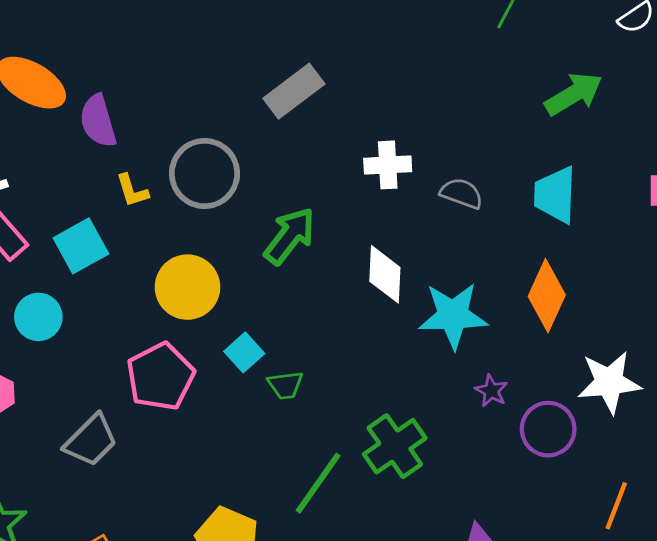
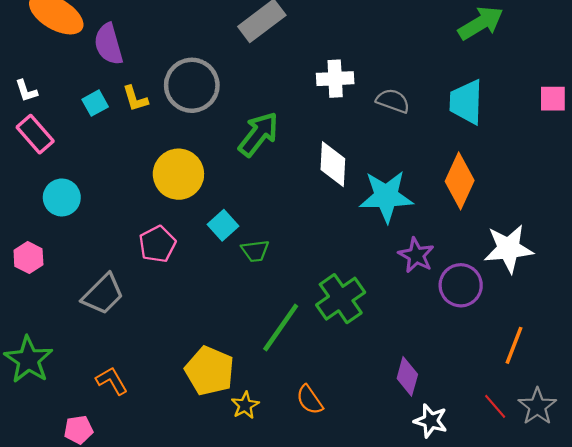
cyan square: (81, 246) -> (95, 103), moved, size x0.6
pink pentagon: (160, 377) -> (157, 244), size x0.7
purple star: (491, 391) -> (416, 255), size x1.4

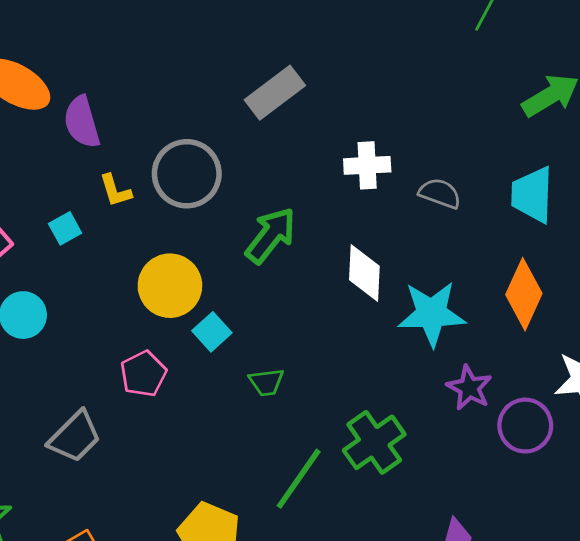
cyan square: (95, 103) -> (65, 228), moved
cyan square: (223, 225) -> (212, 332), moved

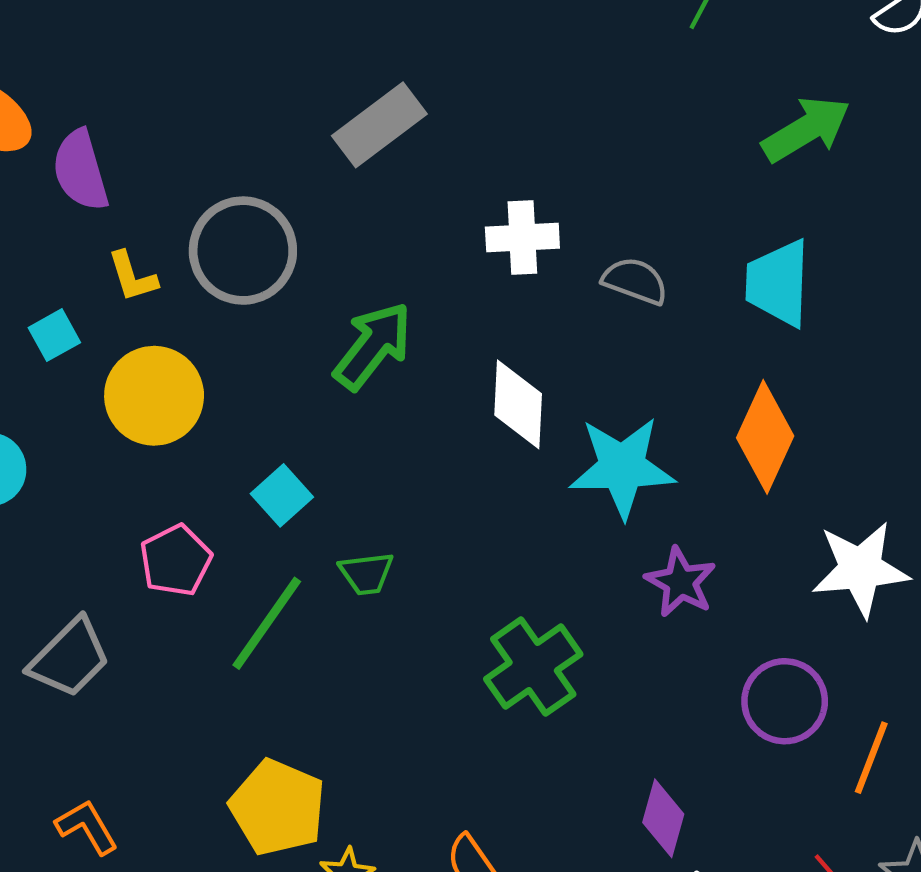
yellow circle: (170, 286) -> (154, 396), moved
purple circle: (525, 426) -> (785, 701), moved
green line: (299, 479) -> (267, 623), moved

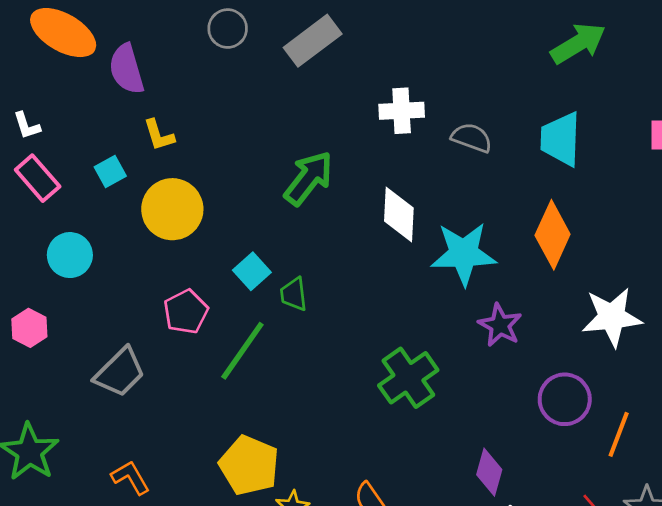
gray circle: (243, 251) -> (228, 29), moved, size x0.6
green trapezoid: (366, 573) -> (294, 294), moved, turned 90

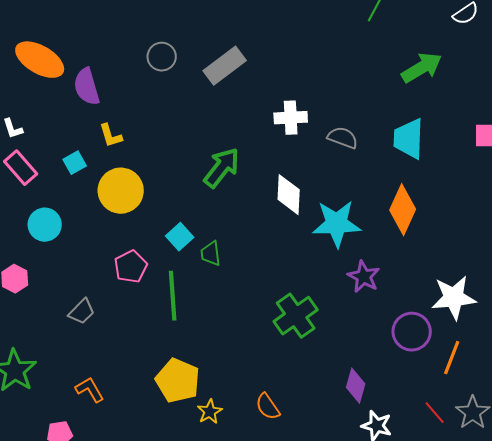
white star: (612, 317) -> (454, 298), moved
green line: (242, 351) -> (173, 296), turned -39
gray trapezoid: (120, 372) -> (82, 312), size x0.7

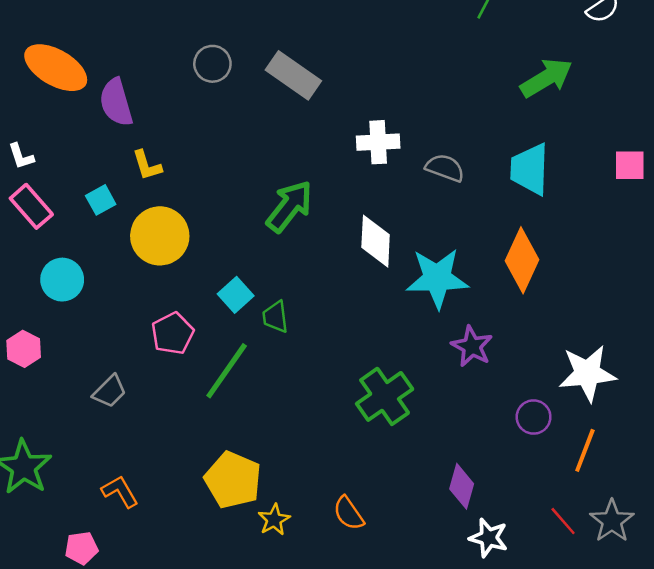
gray rectangle: (225, 66) -> (293, 75), turned 72
green line: (173, 296) -> (227, 371), turned 39
purple circle: (412, 332) -> (534, 417), size x0.7

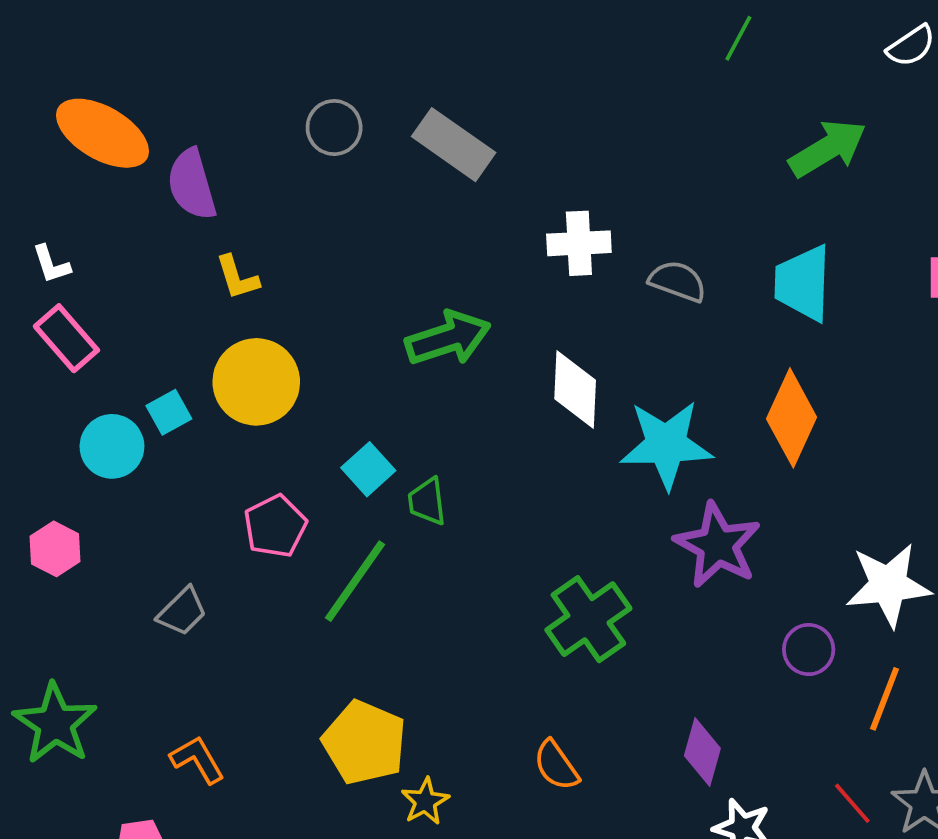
cyan square: (101, 200) -> (169, 412), moved
green arrow: (289, 206) -> (448, 338), turned 34
purple star: (472, 346) -> (718, 545), size x1.4
orange semicircle: (349, 513) -> (556, 765), moved

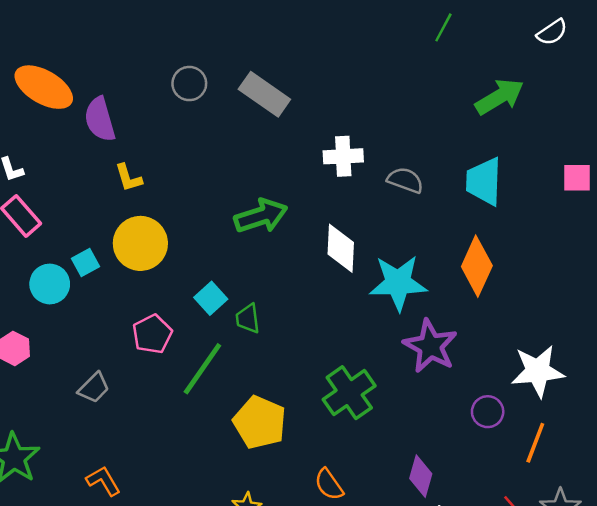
yellow pentagon: (364, 743) -> (260, 422), moved

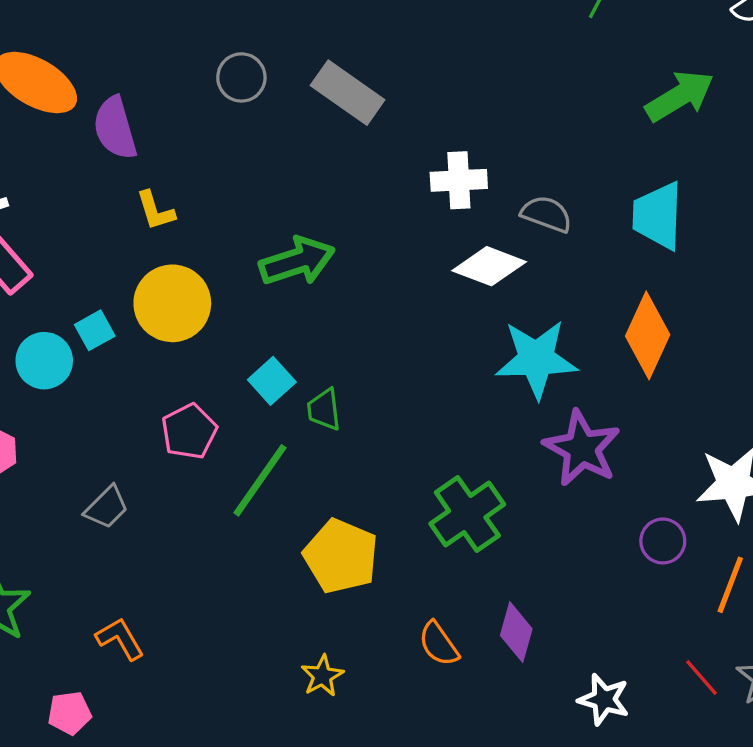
green arrow: (261, 216) -> (297, 261), moved
white diamond: (341, 248) -> (489, 266), moved, turned -72
purple diamond: (421, 476) -> (516, 632), moved

